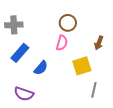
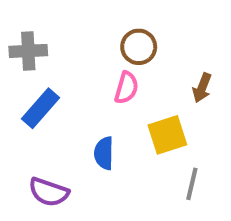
blue semicircle: (41, 68) -> (104, 153), moved, turned 140

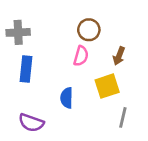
brown arrow: (202, 88) -> (119, 56), moved
blue rectangle: (41, 108) -> (26, 69), turned -35

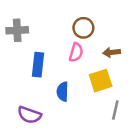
brown arrow: (119, 56) -> (112, 52), turned 63
blue rectangle: (26, 69) -> (38, 65), moved

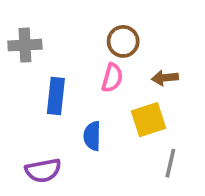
purple semicircle: (29, 115) -> (43, 170), turned -30

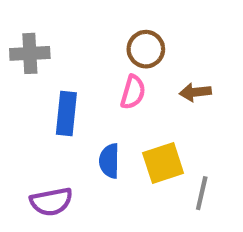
yellow square: (149, 120) -> (163, 163), moved

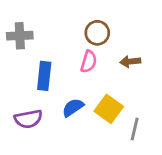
blue semicircle: (109, 161) -> (73, 107), turned 55
yellow square: (163, 163) -> (109, 109), turned -36
purple semicircle: (51, 202) -> (28, 119), moved

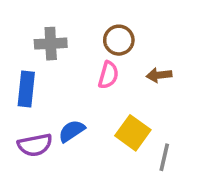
gray cross: (20, 36) -> (51, 44), moved
blue rectangle: (44, 76) -> (26, 89), moved
blue semicircle: (73, 107) -> (72, 131), moved

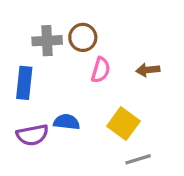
brown circle: (119, 40) -> (83, 37), moved
blue semicircle: (72, 131) -> (67, 122), turned 40
gray line: (164, 157) -> (138, 159), moved, turned 60

